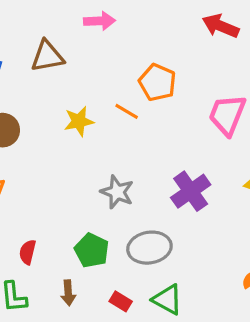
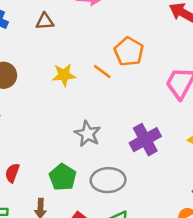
brown triangle: (47, 56) -> (45, 21), size x0.7

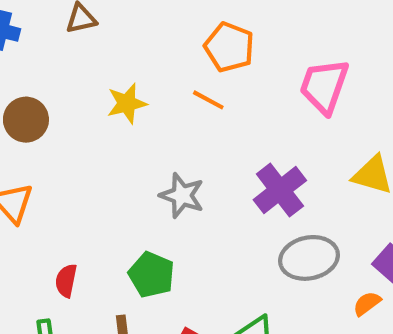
orange line: (102, 72) -> (208, 100), moved
gray ellipse: (108, 180) -> (309, 258), moved

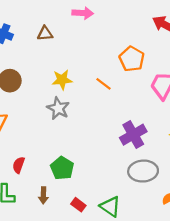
orange pentagon: (229, 47) -> (132, 59), moved
gray star: (182, 195) -> (58, 108), moved

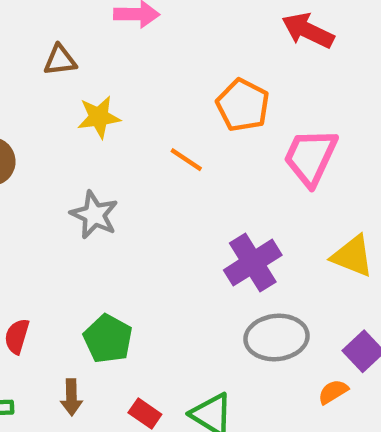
yellow star: (62, 80) -> (99, 117), moved

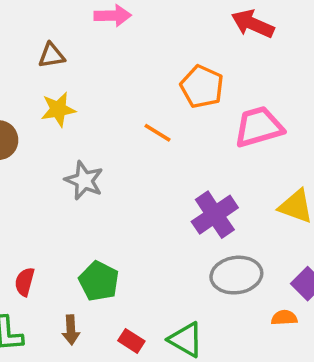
yellow star: (99, 117) -> (58, 109), moved
pink trapezoid: (310, 157) -> (259, 127), turned 51
orange semicircle: (333, 392) -> (284, 318), turned 30

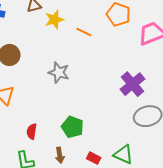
yellow star: (58, 109) -> (54, 19), moved
orange line: (157, 133) -> (84, 32), moved

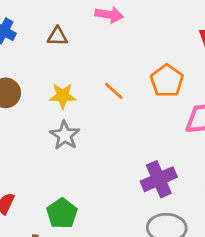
yellow star: (54, 19) -> (63, 96), moved

